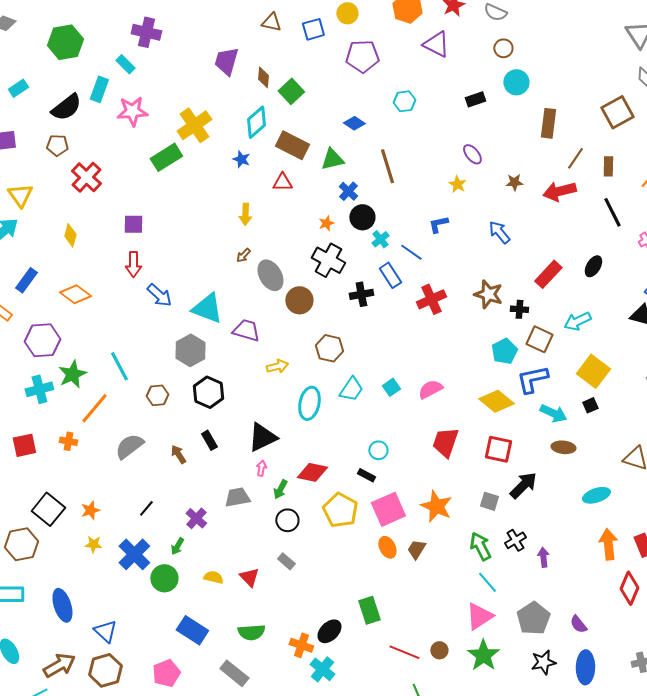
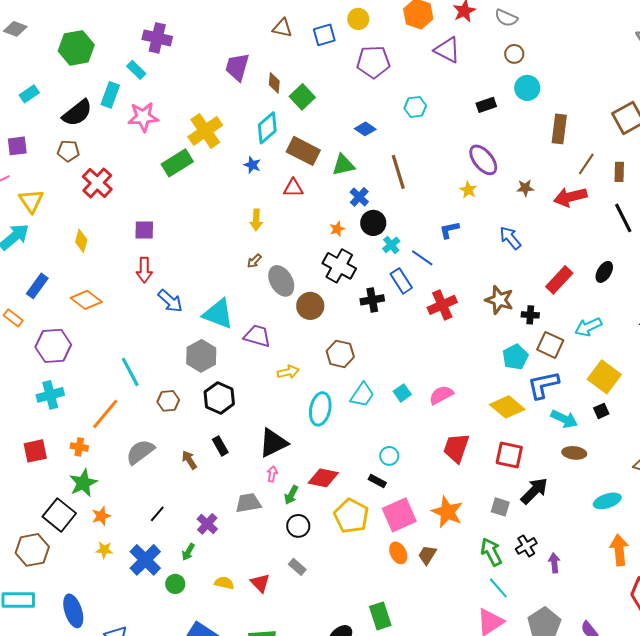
purple ellipse: (472, 154) -> (483, 160), size x1.5
green star: (72, 374) -> (83, 483), moved
green circle: (164, 578) -> (175, 584), size x0.7

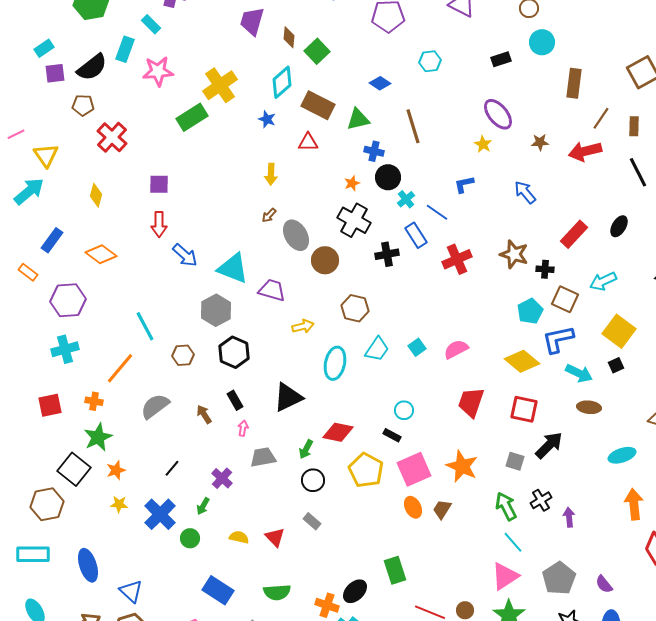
purple square: (17, 146) -> (55, 73), moved
blue cross: (359, 197) -> (374, 151), turned -30
pink arrow: (272, 474) -> (243, 428), moved

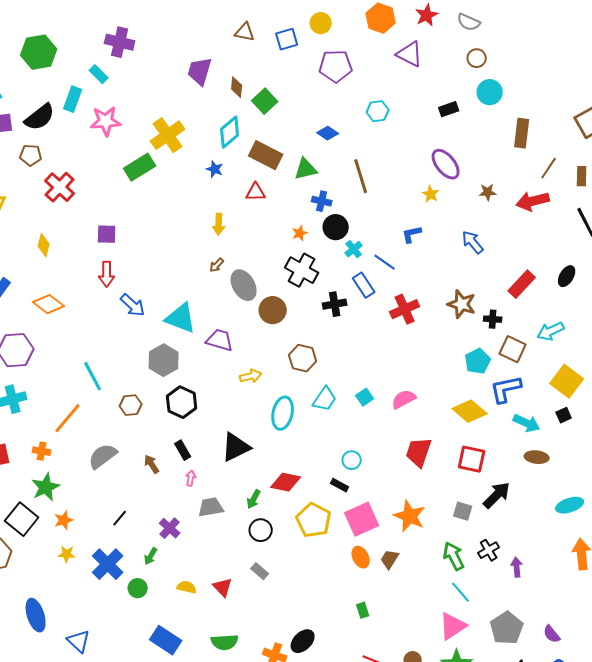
green rectangle: (395, 570) -> (363, 610), moved, size x0.6

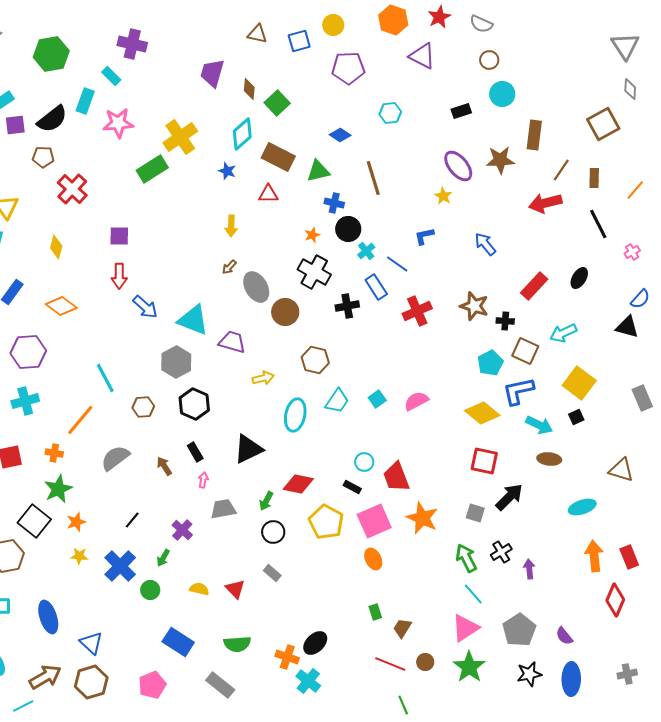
brown star: (488, 192) -> (500, 160), moved, size x1.6
red trapezoid: (419, 452) -> (396, 477), moved, turned -40
brown trapezoid: (390, 559) -> (402, 628), moved

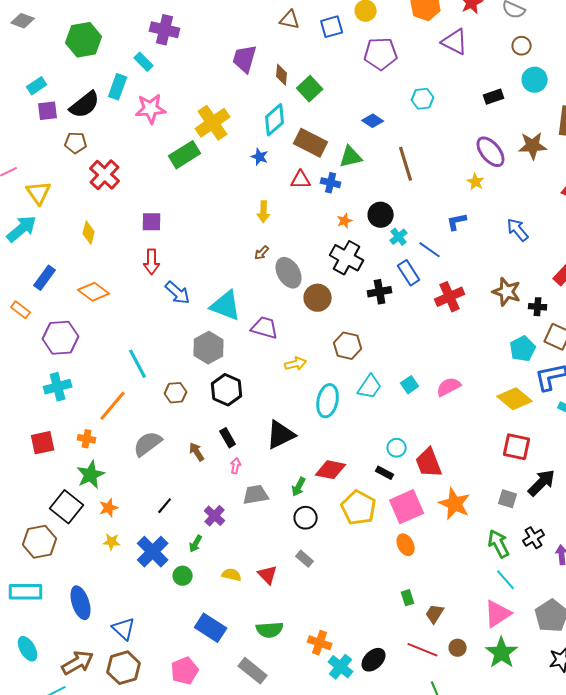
blue cross: (334, 203) -> (331, 183), moved
black ellipse: (315, 643) -> (374, 660), moved

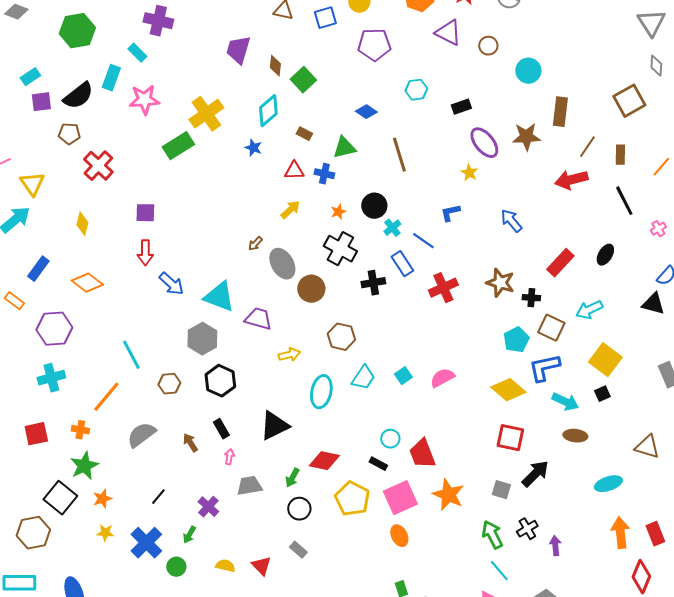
brown circle: (522, 46) -> (488, 46), moved
black rectangle: (494, 97) -> (461, 107), moved
brown rectangle: (311, 143) -> (304, 134), size x0.5
yellow arrow: (264, 212) -> (290, 210), moved, turned -135

